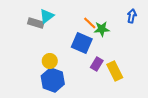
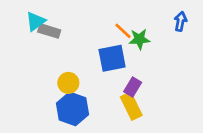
cyan triangle: (47, 16) -> (36, 21), moved
blue square: (82, 43) -> (112, 58), turned -35
yellow rectangle: (115, 71) -> (131, 106), moved

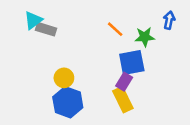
green star: (139, 39) -> (145, 37), moved
blue square: (112, 58) -> (132, 62), moved

